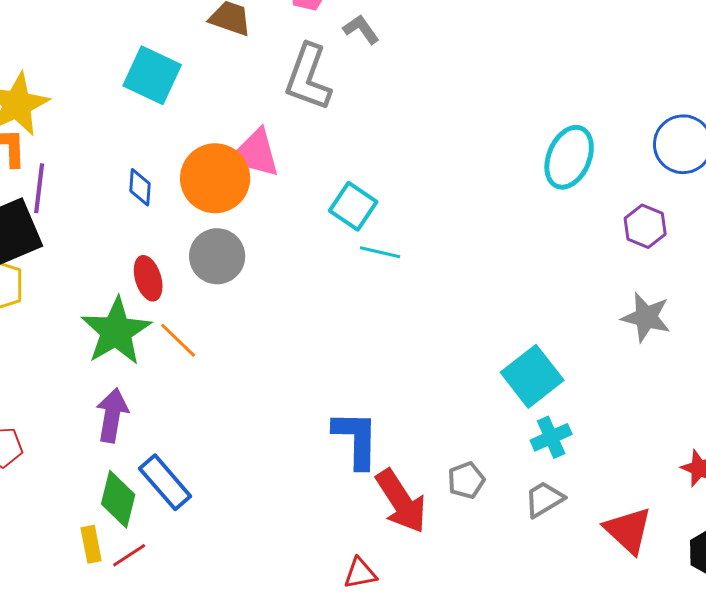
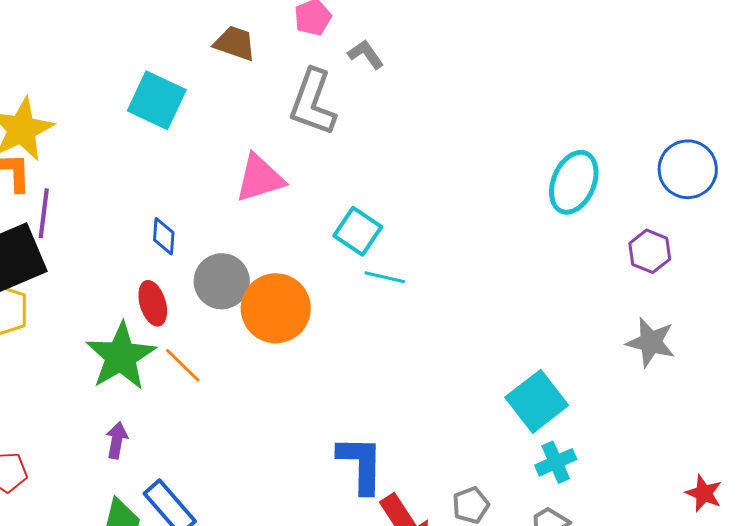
pink triangle: (255, 153) -> (260, 178), turned -32
orange circle: (215, 178) -> (276, 308), moved
blue diamond: (140, 187) -> (164, 236), moved
purple arrow: (112, 415) -> (117, 440), size x0.7

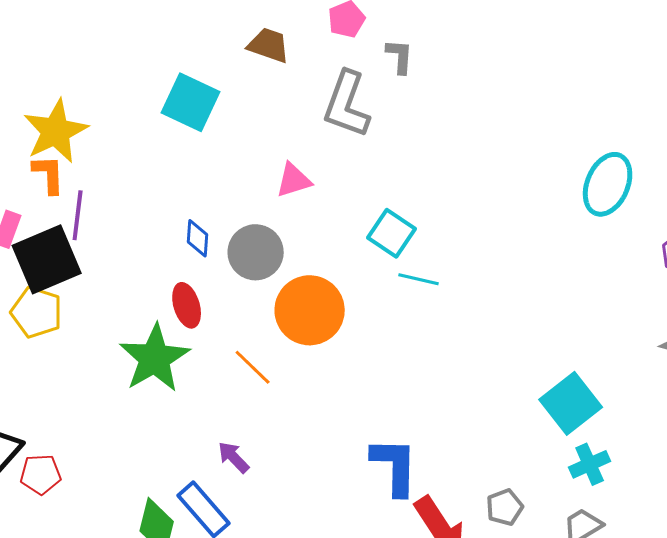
gray L-shape: (366, 54) -> (400, 56), turned 39
pink triangle: (260, 178) -> (294, 180), size x0.7
gray circle: (222, 281) -> (256, 252), moved
orange line: (183, 365) -> (253, 367), moved
purple arrow: (117, 440) -> (234, 457), moved, turned -54

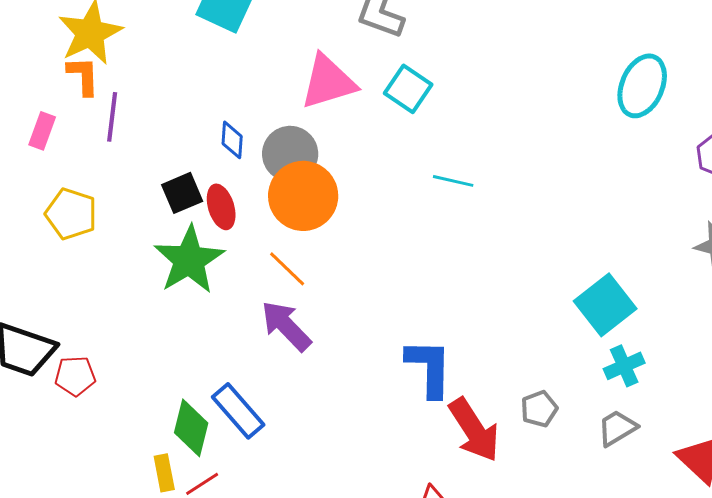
pink triangle: (294, 180) -> (328, 82), size x1.6
cyan square: (392, 233) -> (408, 89), moved
black square: (47, 259) -> (182, 193), moved, size x0.6
orange circle: (310, 310) -> (303, 196), moved
purple arrow: (234, 457) -> (286, 326), moved, size x1.6

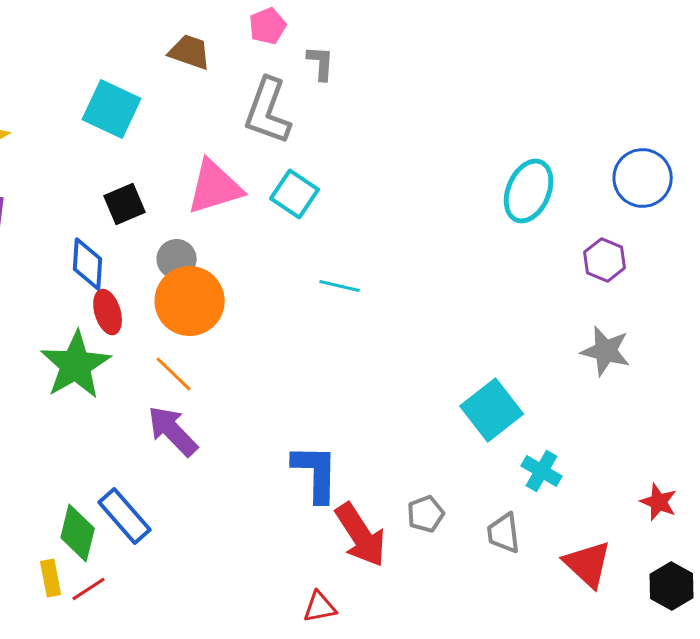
blue diamond: (232, 140) -> (88, 264), moved, size x1.4
gray circle: (290, 154) -> (177, 259), size x0.7
black square: (182, 193) -> (125, 204), moved
cyan cross: (624, 366) -> (542, 471), moved, turned -36
gray trapezoid: (617, 428) -> (504, 533), turned -66

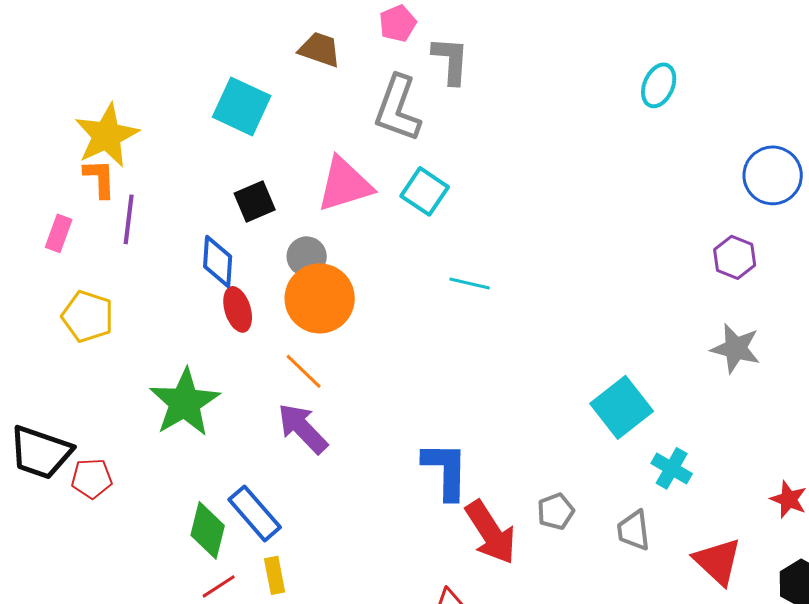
gray L-shape: (321, 63) -> (451, 60), size x1.4
cyan ellipse: (529, 191) -> (659, 85), moved, size x0.7
green star: (76, 365) -> (185, 402), moved
yellow rectangle: (51, 578) -> (275, 575), moved

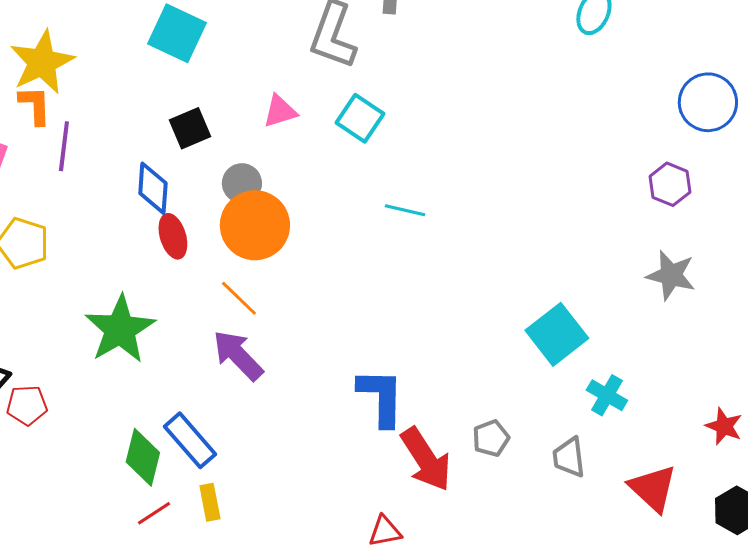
pink triangle: (345, 184) -> (280, 111), size x0.6

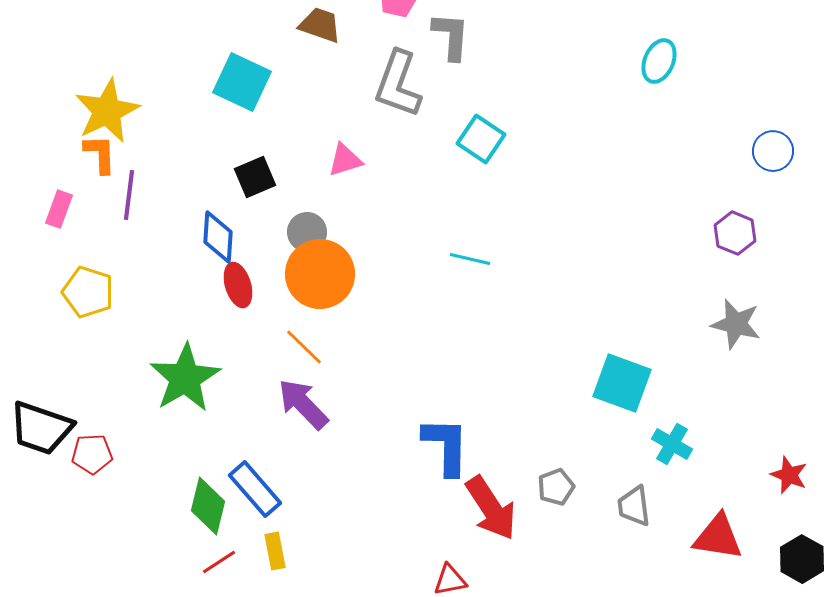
blue circle: (708, 102) -> (773, 151), size x0.7
cyan square: (360, 118) -> (481, 139), moved
cyan square: (557, 334) -> (622, 383), turned -32
red triangle: (653, 488) -> (718, 537), turned -34

